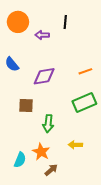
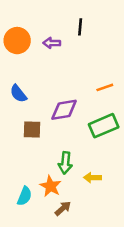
orange circle: (18, 22) -> (17, 41), moved
blue semicircle: (12, 64) -> (18, 94), moved
purple diamond: (44, 76) -> (64, 110), moved
green arrow: (48, 124) -> (65, 163), moved

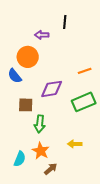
orange circle: (17, 41) -> (28, 57), moved
green arrow: (65, 163) -> (40, 124), moved

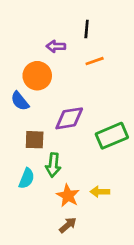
orange line: (85, 71) -> (95, 61), moved
orange star: (41, 151) -> (68, 196), moved
cyan semicircle: (20, 159) -> (27, 178), moved

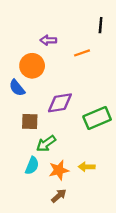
black line: (87, 29) -> (101, 25), moved
green arrow: (53, 165) -> (46, 144), turned 48
cyan semicircle: (27, 178) -> (32, 166), moved
orange star: (68, 196) -> (59, 170), turned 30

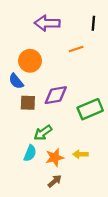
purple arrow: (48, 40) -> (47, 23), moved, size x1.6
brown square: (30, 121) -> (28, 103), moved

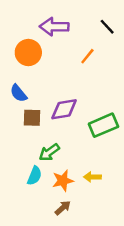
black line: (93, 23) -> (107, 27), turned -48
orange line: (76, 49) -> (87, 56), turned -32
orange circle: (30, 61) -> (28, 53), moved

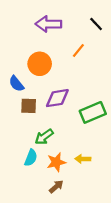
orange circle: (28, 53) -> (40, 64), moved

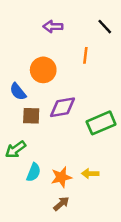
purple arrow: (48, 24) -> (53, 27), size x0.7
orange line: (78, 51) -> (85, 55), turned -32
green arrow: (44, 137) -> (15, 149), moved

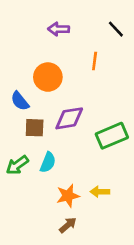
cyan semicircle: (34, 172) -> (48, 162), moved

